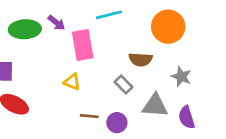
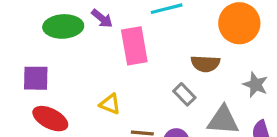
yellow triangle: (72, 82) -> (110, 104), moved

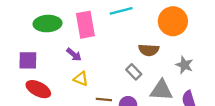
purple arrow: (102, 18) -> (74, 55), moved
pink rectangle: (134, 46) -> (85, 25), moved

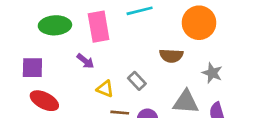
gray rectangle: (134, 72) -> (137, 81), moved
yellow triangle: (81, 79) -> (105, 89), moved

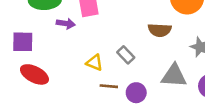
purple arrow: (85, 61) -> (66, 24), moved, turned -30

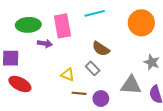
brown semicircle: (160, 30) -> (101, 49), moved, turned 30

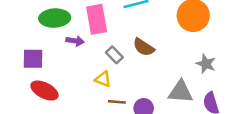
gray rectangle: (93, 68) -> (114, 55), moved

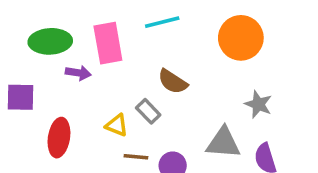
gray rectangle: (114, 55) -> (148, 111), moved
red ellipse: (44, 90) -> (59, 138), moved, turned 72

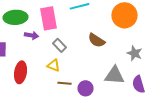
brown semicircle: (173, 82) -> (96, 40), moved
gray rectangle: (148, 111) -> (60, 45), moved

